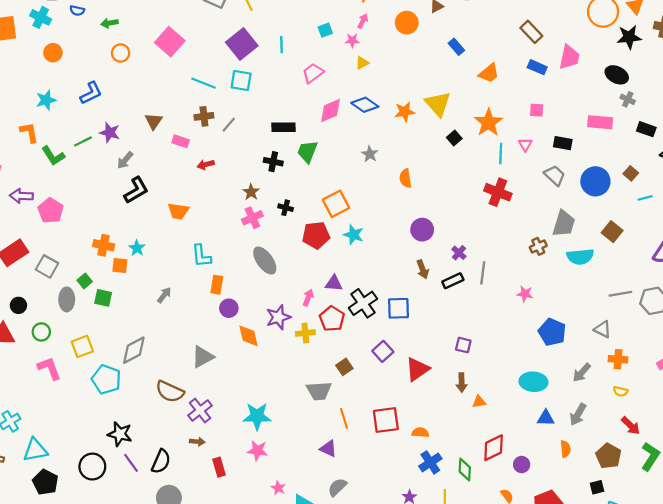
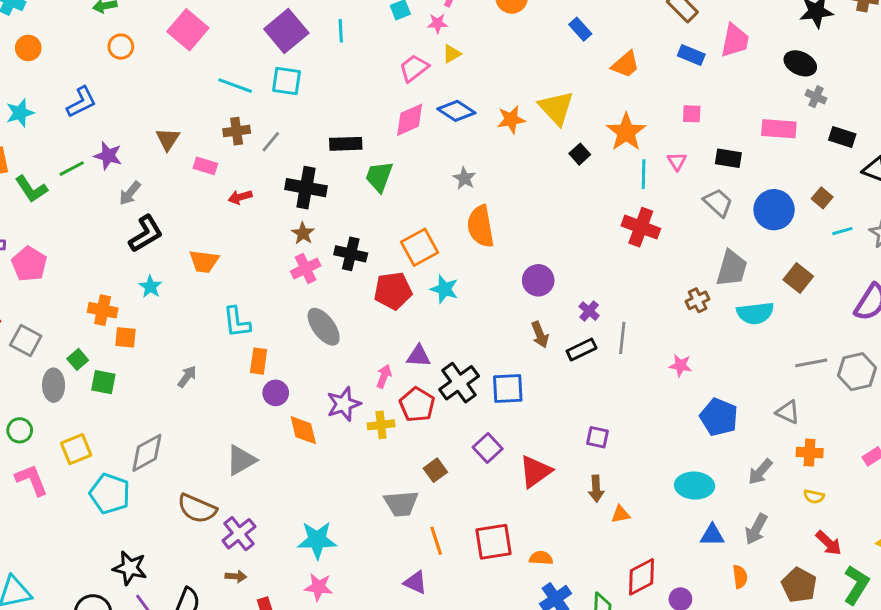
pink trapezoid: (313, 73) -> (414, 68), moved
black cross: (273, 162) -> (306, 188), moved, size x1.5
orange semicircle: (405, 178) -> (481, 226), moved, size x1.6
black cross: (286, 208) -> (351, 254), size x1.5
cyan star: (137, 248) -> (150, 287), moved

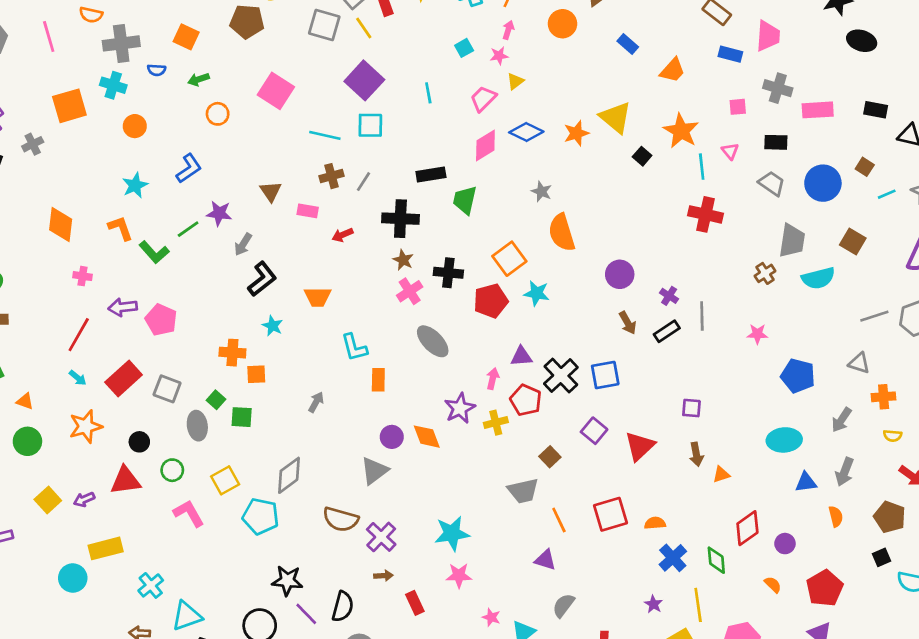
cyan line: (341, 31) -> (428, 93), moved
black ellipse: (800, 63) -> (862, 41), moved
gray cross: (816, 97) -> (778, 88), moved, size x1.5
purple circle: (276, 393) -> (392, 437), moved

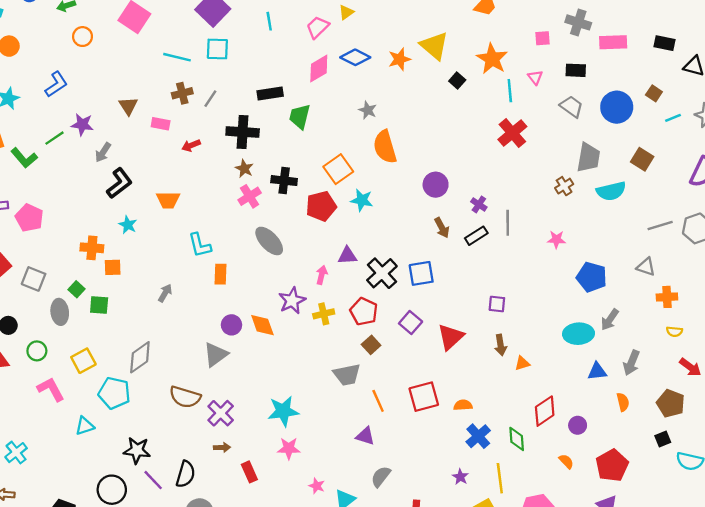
red cross: (706, 214) -> (512, 133), turned 36
red pentagon: (526, 400) -> (364, 312), moved
gray arrow: (842, 420) -> (610, 320), moved
cyan triangle: (187, 616) -> (85, 426), moved, size x0.7

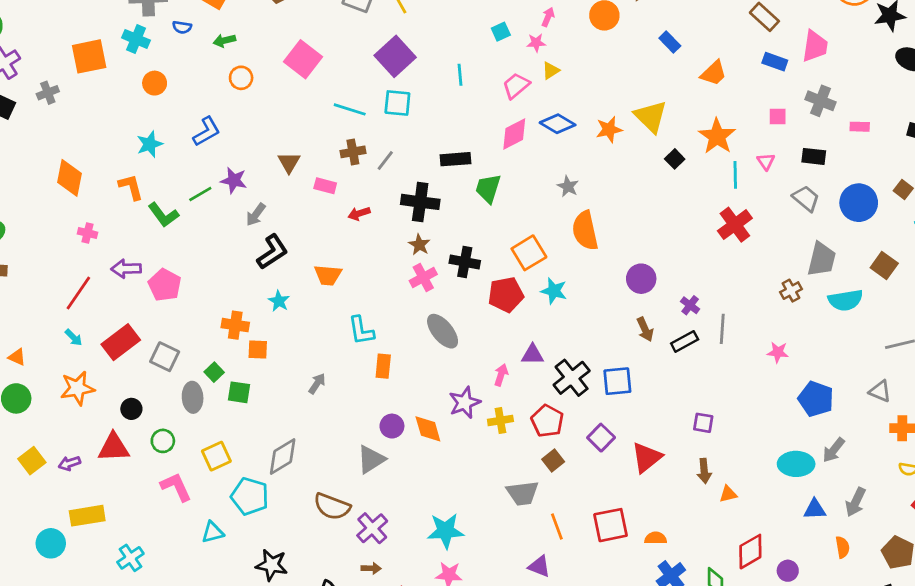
pink rectangle: (613, 42) -> (860, 127), size x0.6

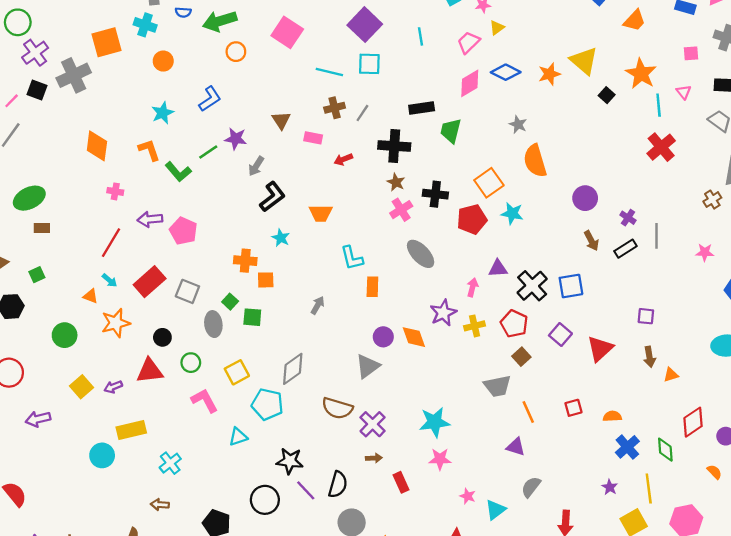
green arrow: (224, 40) -> (220, 21), size x1.8
gray cross: (48, 93) -> (74, 75), size x1.8
orange triangle: (17, 357) -> (91, 296), moved
red square: (611, 525) -> (573, 408), size x0.6

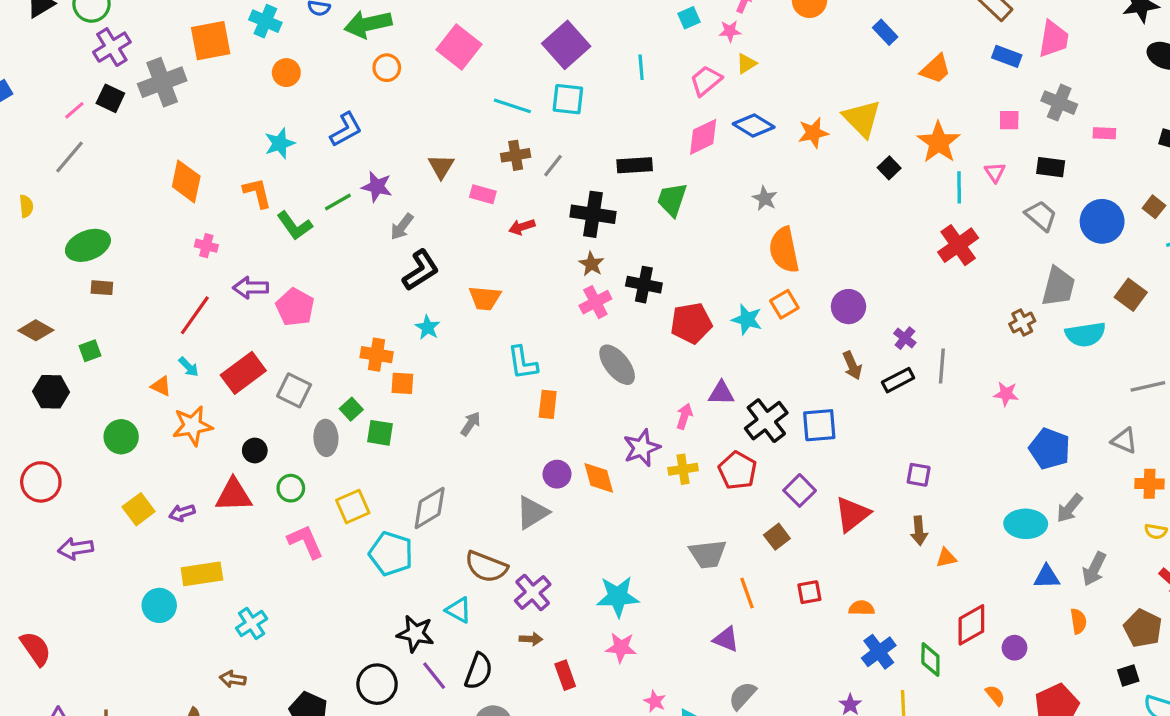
orange square: (489, 183) -> (784, 304), moved, size x0.7
brown square: (521, 357) -> (777, 537), moved
cyan triangle: (238, 437) -> (459, 610), moved, turned 42

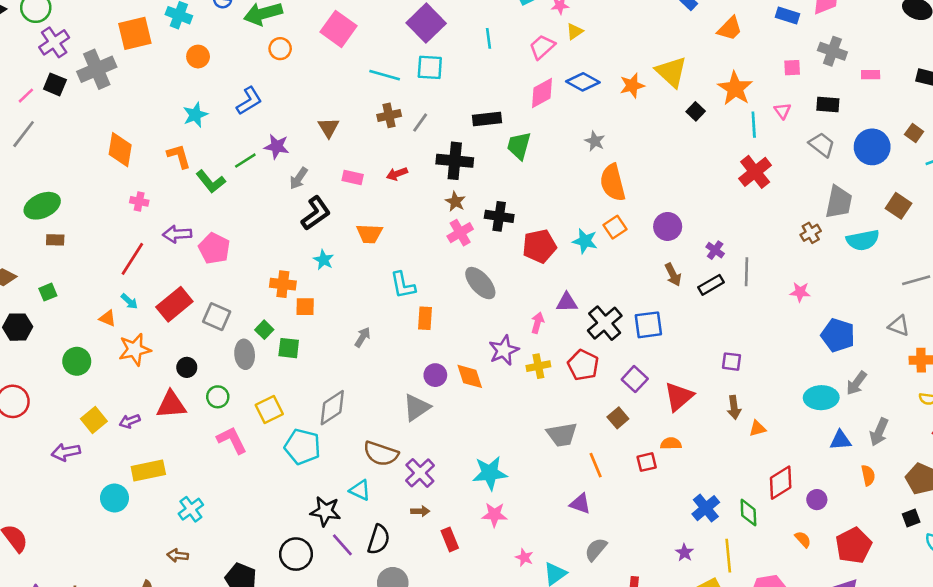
pink rectangle: (483, 194) -> (353, 178), moved
purple arrow: (76, 548) -> (66, 452), moved
orange semicircle: (862, 608) -> (671, 443), moved

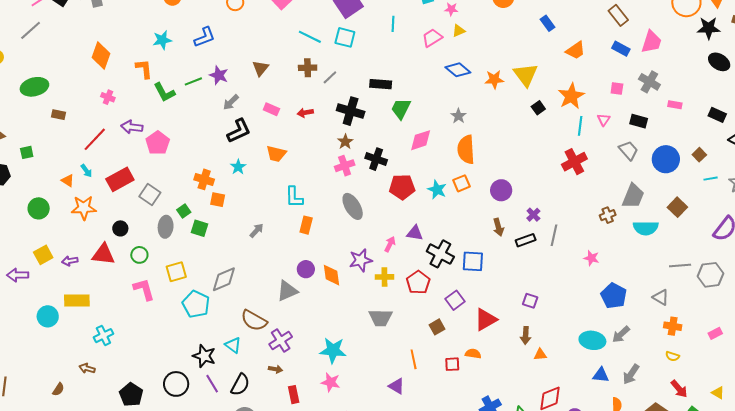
pink diamond: (542, 93) -> (421, 140), moved
brown rectangle: (55, 240) -> (58, 115), moved
black cross: (605, 323) -> (440, 254), turned -32
gray trapezoid: (562, 435) -> (380, 318), moved

